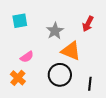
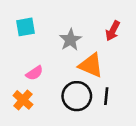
black line: (90, 84) -> (106, 96), moved

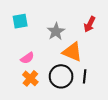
orange cross: (23, 100) -> (30, 78), moved

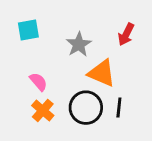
pink semicircle: (27, 58) -> (38, 82), turned -96

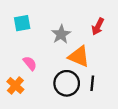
orange cross: (43, 110) -> (15, 86), moved

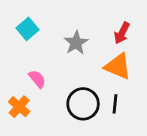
cyan square: (22, 23) -> (27, 29), turned -30
orange triangle: (79, 57) -> (118, 66), moved

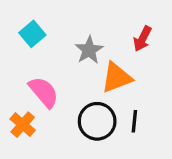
orange triangle: (118, 66) -> (117, 78), moved, turned -44
pink semicircle: (37, 79) -> (44, 92), size x1.5

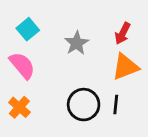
orange triangle: (117, 78) -> (125, 67), moved
pink semicircle: (44, 92) -> (22, 65), moved

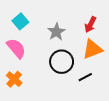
black circle: (84, 105) -> (62, 62), moved
black line: (116, 105) -> (85, 77), turned 56

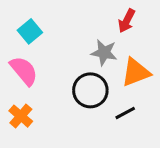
red arrow: (90, 25) -> (127, 21), moved
gray star: (56, 32) -> (104, 53), moved, turned -30

